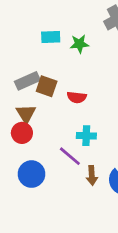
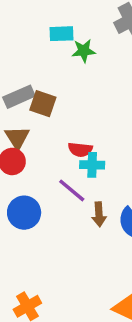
cyan rectangle: (51, 37) -> (62, 34), moved
red semicircle: (77, 97) -> (80, 150), moved

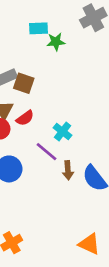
red semicircle: (80, 150) -> (25, 118), moved, turned -42
cyan cross: (92, 165) -> (63, 131), turned 36

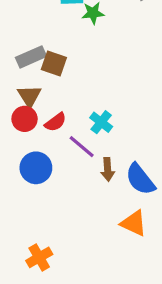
red semicircle: (25, 118) -> (55, 122), moved
orange triangle: (89, 244) -> (134, 223), moved

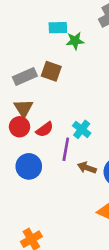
brown square: (54, 63) -> (51, 71), moved
purple line: (82, 147) -> (66, 149), turned 60
brown arrow: (108, 169) -> (87, 168), turned 114

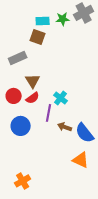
green star: (75, 41) -> (63, 19), moved
brown square: (51, 71) -> (38, 37), moved
brown triangle: (23, 108) -> (33, 81), moved

